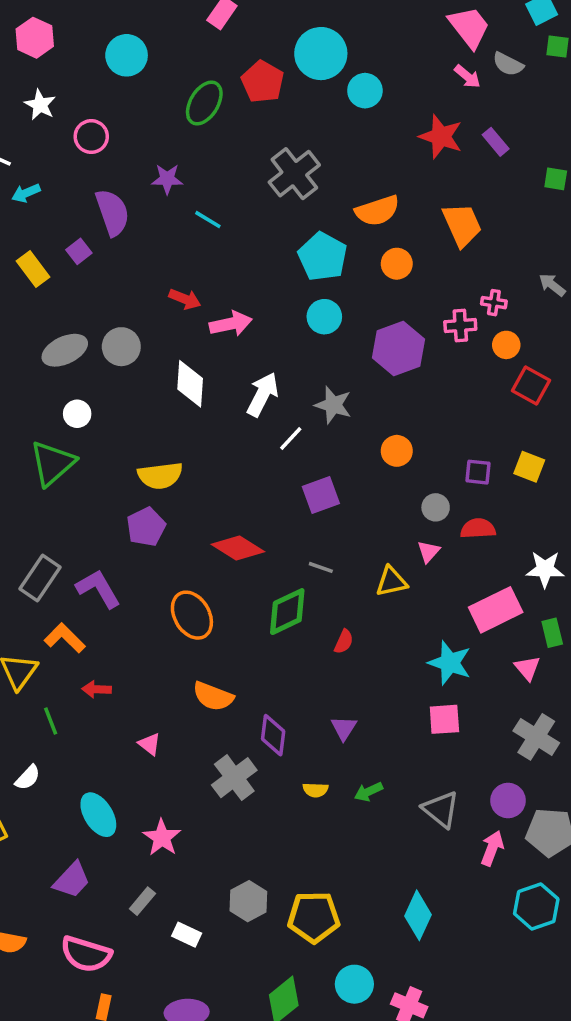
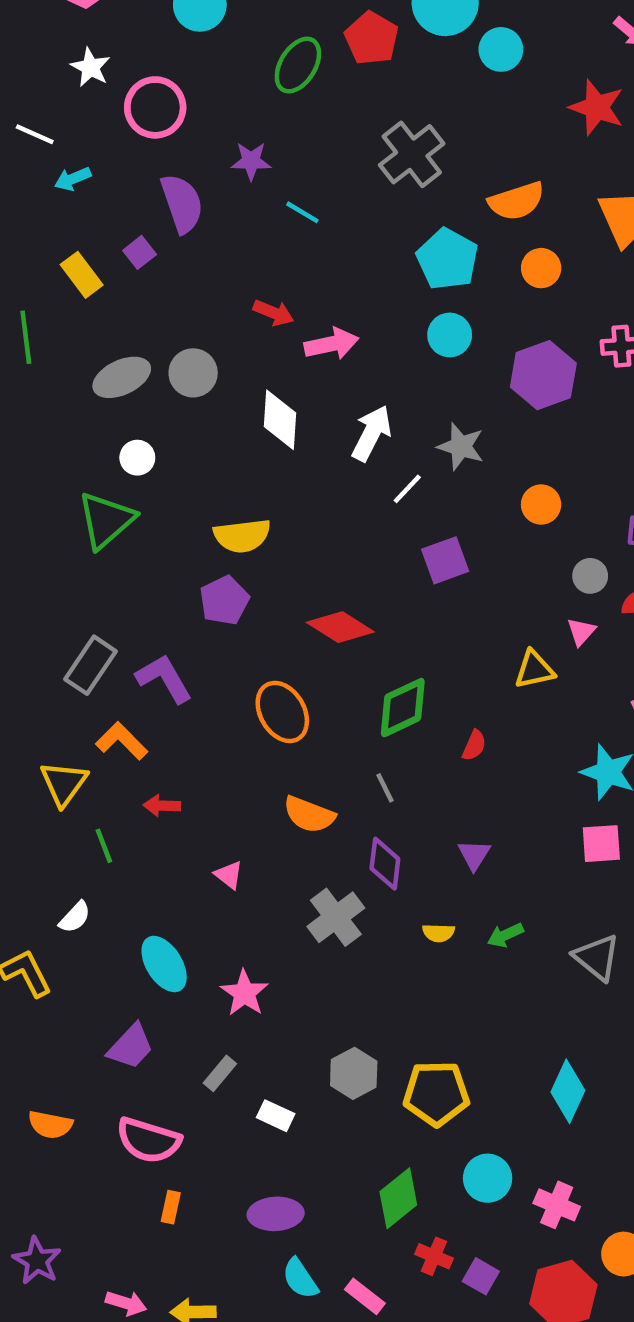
pink circle: (91, 137) -> (155, 107), size x1.4
gray line: (321, 567) -> (385, 788), moved, turned 45

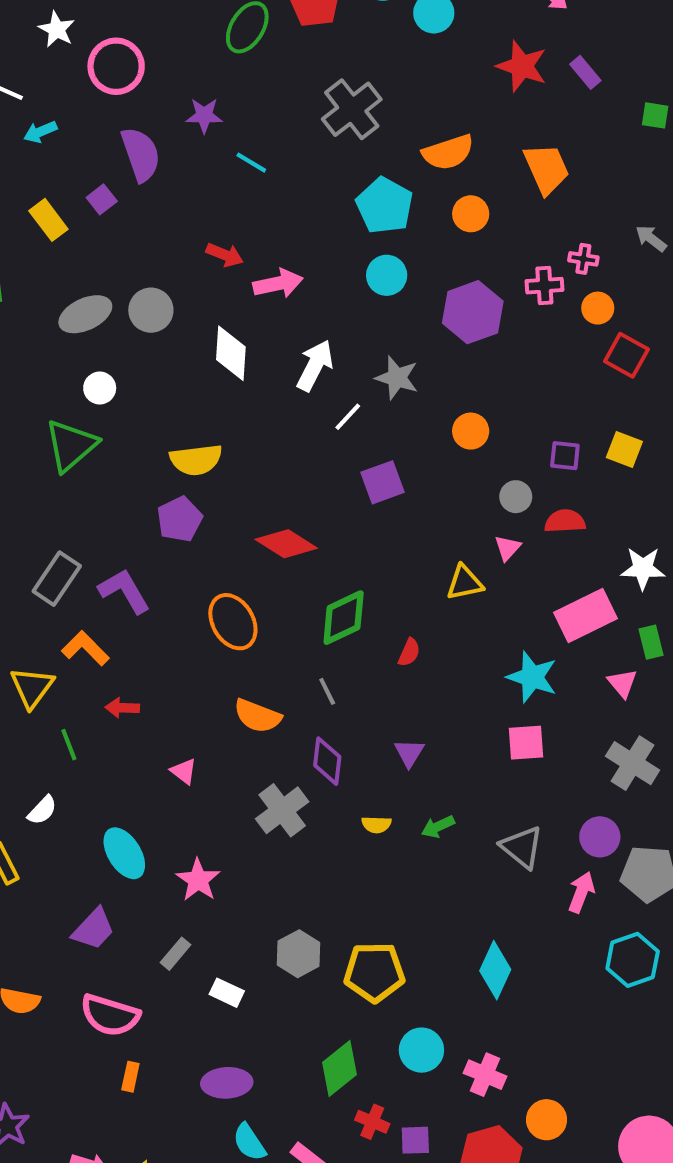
purple square: (481, 1276) -> (415, 1140), turned -32

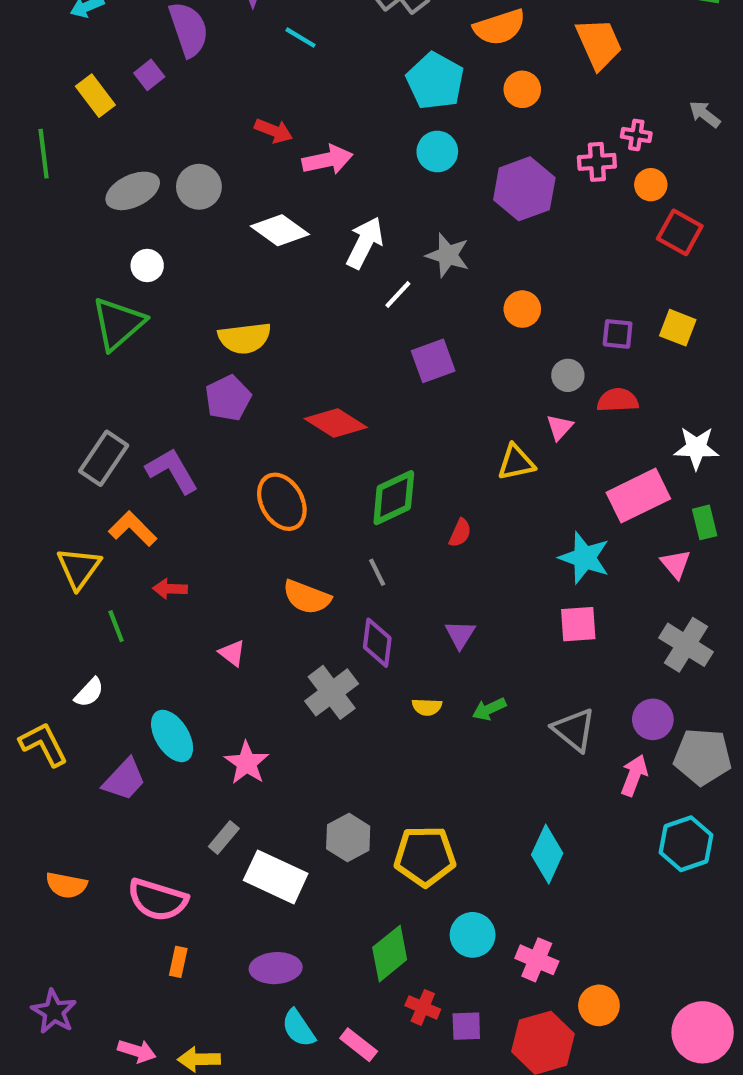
white diamond: (231, 353) -> (280, 230), turned -58
purple trapezoid: (94, 929) -> (124, 779), moved
white rectangle: (227, 993) -> (276, 877), size x1.8

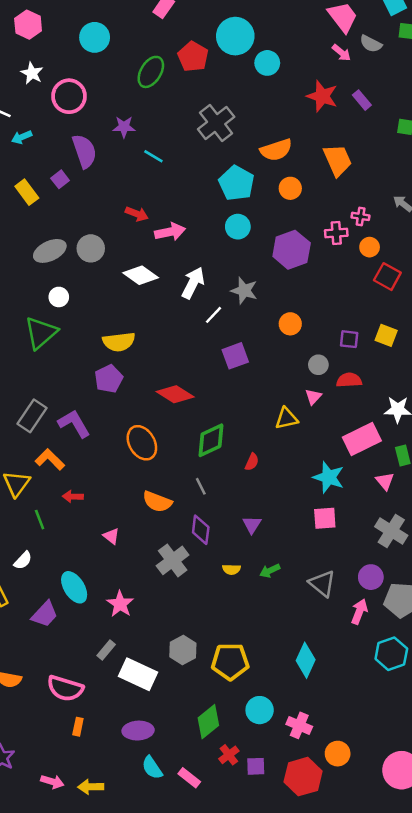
red cross: (423, 1007) -> (229, 755), turned 30

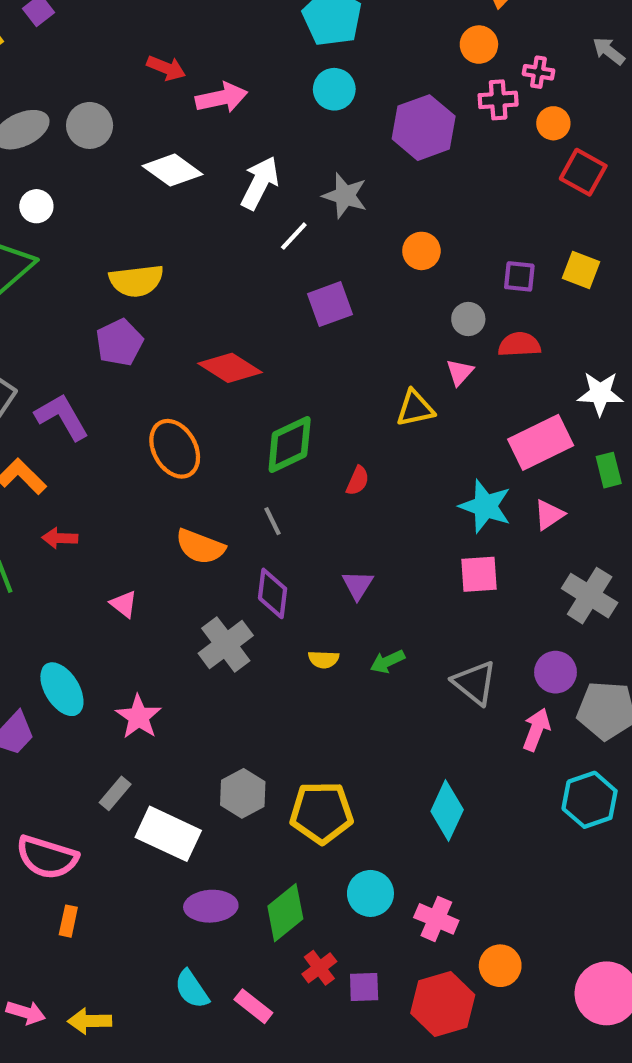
orange circle: (290, 188) -> (479, 45), moved
pink triangle: (385, 481) -> (549, 515), moved, turned 36
purple ellipse: (138, 731) -> (211, 906), moved

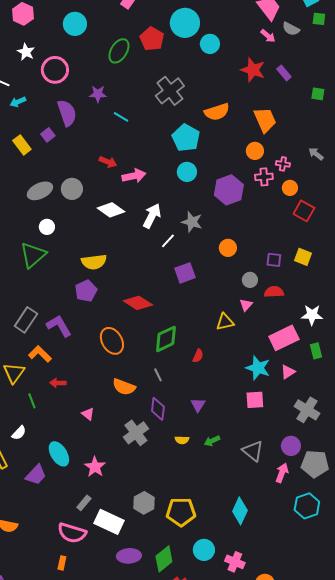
pink semicircle: (47, 857) -> (72, 533), moved

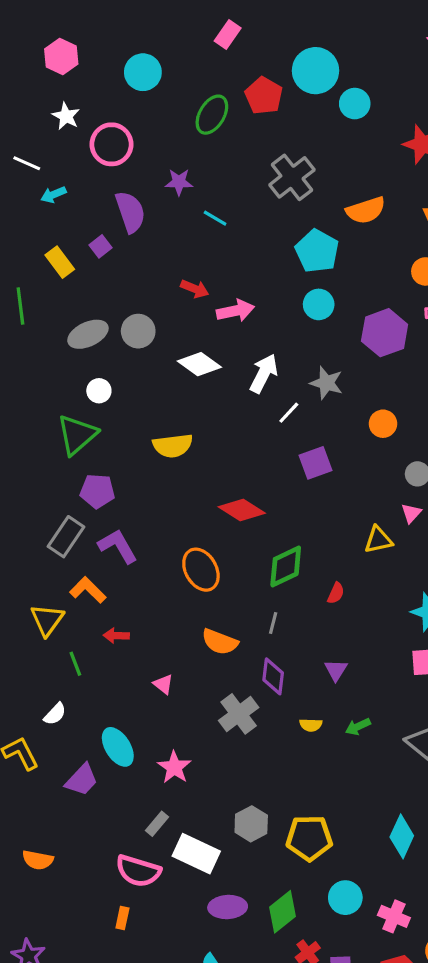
purple pentagon: (86, 291) -> (97, 491), moved, turned 30
gray line: (158, 375) -> (273, 623), turned 40

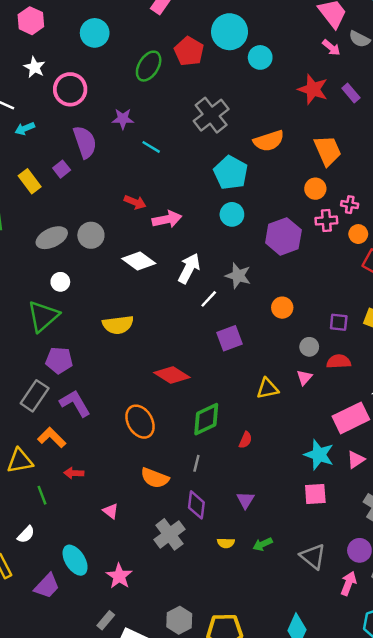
yellow triangle: (378, 540) -> (268, 388), moved
yellow triangle: (47, 620) -> (20, 461), turned 44

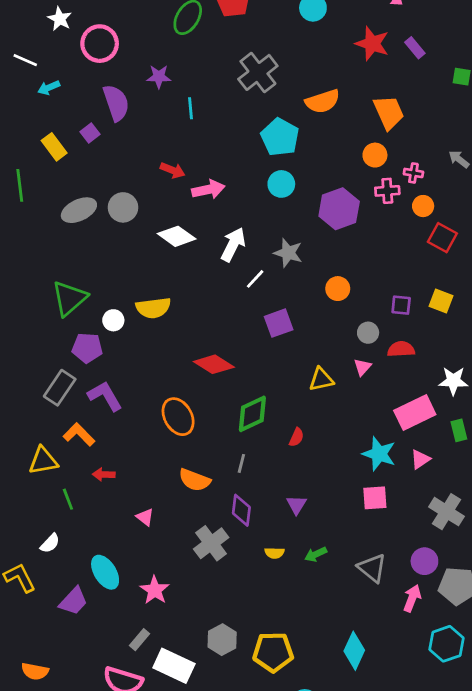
cyan line: (151, 147) -> (190, 108), turned 54
white circle: (60, 282) -> (113, 320), moved

